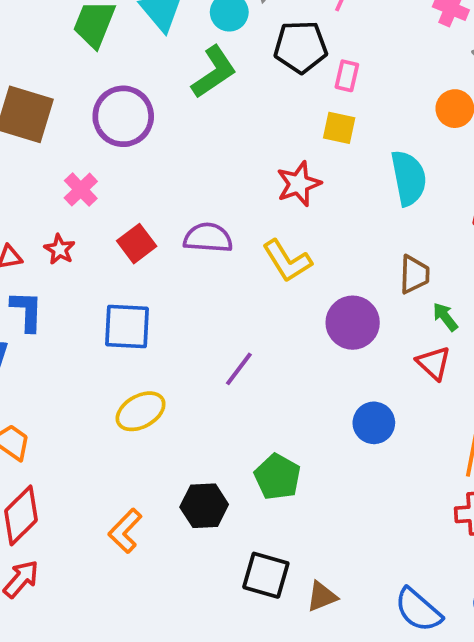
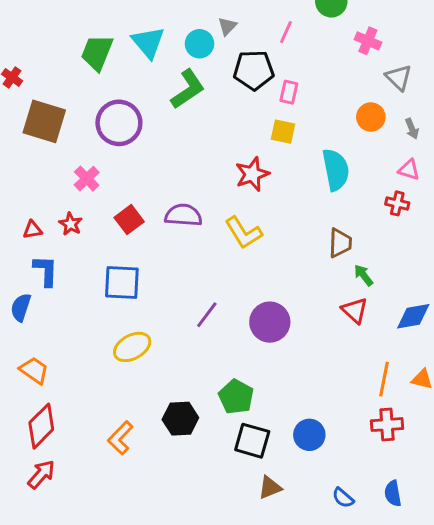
purple circle: (353, 323) -> (270, 322), moved
blue circle: (374, 423) -> (309, 435), moved
black square: (266, 575) -> (252, 441), moved
blue semicircle: (418, 610) -> (343, 498), size x0.6

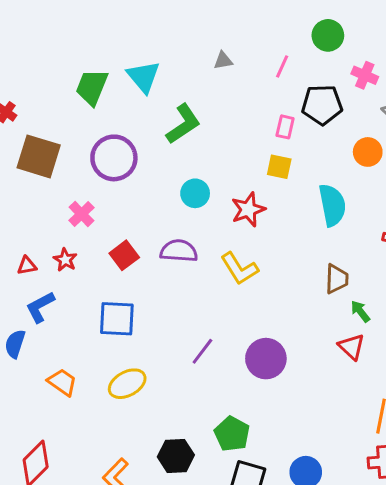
gray triangle: (227, 26) -> (223, 61), turned 36
cyan circle: (199, 44) -> (195, 193), moved
black pentagon: (254, 70) -> (322, 105), moved
blue L-shape: (46, 271) -> (40, 307), turned -120
orange trapezoid: (34, 370) -> (62, 382), moved

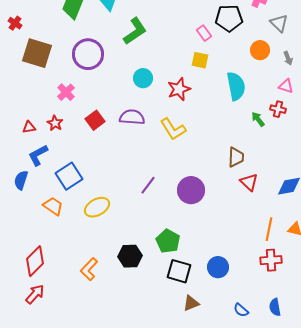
pink rectangle: (285, 127) -> (204, 33), turned -49
brown trapezoid: (337, 279) -> (236, 157), moved
green arrow: (360, 311) -> (258, 119), moved
blue square: (117, 319) -> (69, 176), moved, turned -36

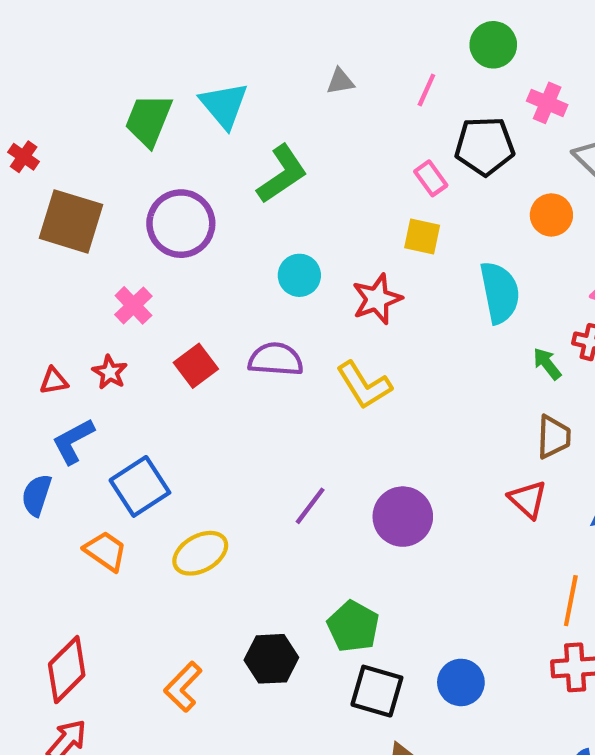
brown trapezoid: (236, 157) -> (554, 437), moved

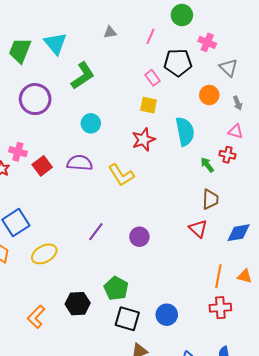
red star: (377, 299) -> (143, 140), moved
pink cross: (133, 305) -> (18, 152), moved, turned -30
purple circle: (403, 517) -> (139, 237), size x0.7

